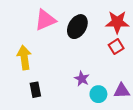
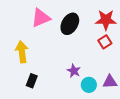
black rectangle: (35, 90) -> (32, 81), turned 32

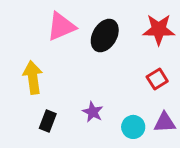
red square: (105, 42) -> (157, 79), moved
purple star: (74, 71) -> (93, 112), moved

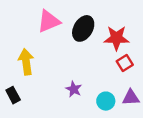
red star: (159, 30) -> (116, 38), moved
black rectangle: (48, 121) -> (13, 95), moved, turned -49

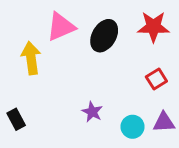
red star: (116, 38) -> (153, 27), moved
yellow arrow: (26, 62) -> (31, 58), moved

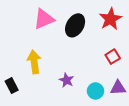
red star: (153, 27) -> (111, 19), turned -30
yellow arrow: (31, 58) -> (34, 62), moved

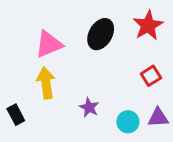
pink triangle: (44, 19) -> (49, 44), moved

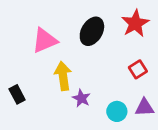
yellow arrow: (46, 83) -> (63, 76), moved
black rectangle: (16, 115) -> (17, 94), moved

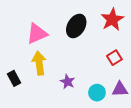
yellow arrow: (63, 76) -> (39, 63), moved

